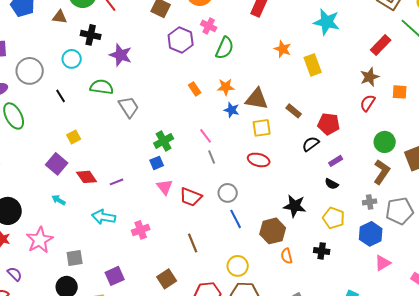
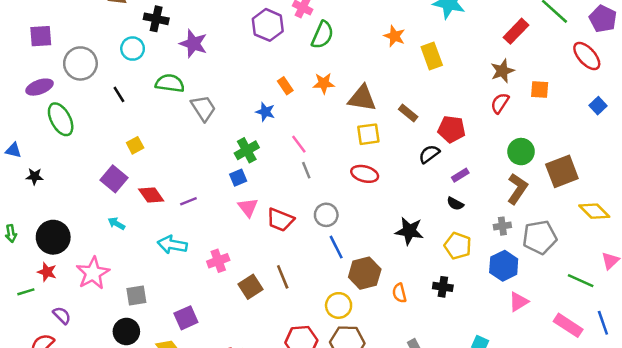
blue star: (232, 110) -> (265, 112), moved
brown hexagon: (273, 231) -> (365, 273), moved
brown square: (167, 279) -> (250, 287), moved

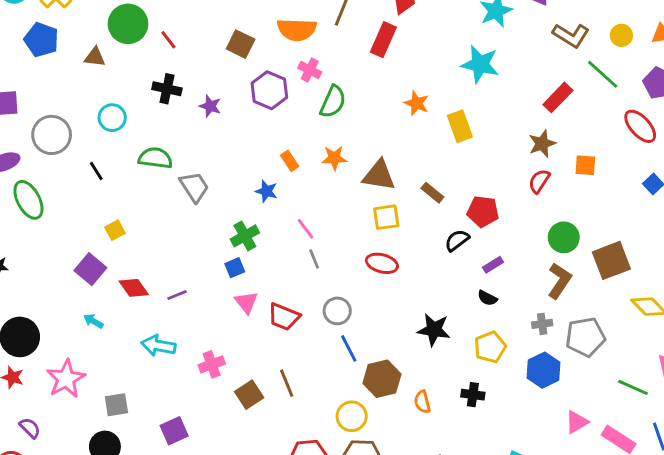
black cross: (156, 19) -> (167, 89), moved
purple star: (193, 44) -> (210, 106), moved, size x0.7
yellow pentagon: (458, 246) -> (490, 347), turned 30
pink triangle: (519, 302) -> (577, 422), moved

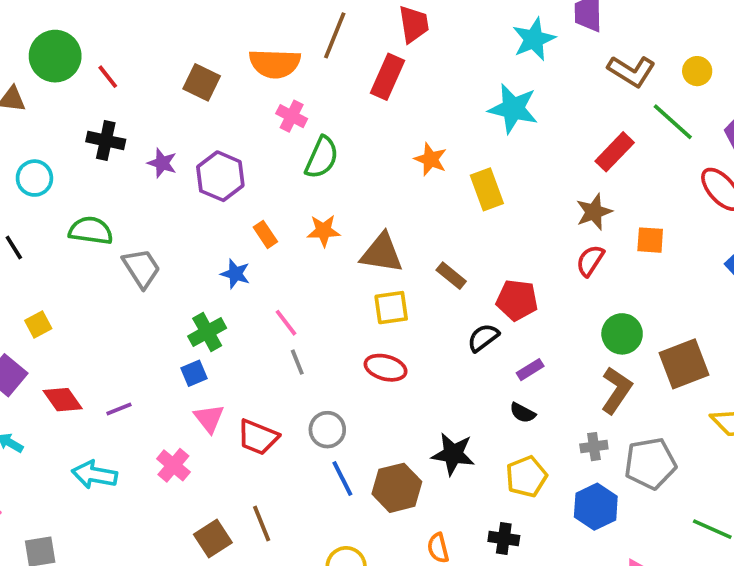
purple hexagon: (269, 90) -> (220, 176), moved
pink cross: (212, 364) -> (173, 465), moved, turned -30
brown hexagon: (382, 379) -> (397, 488), moved

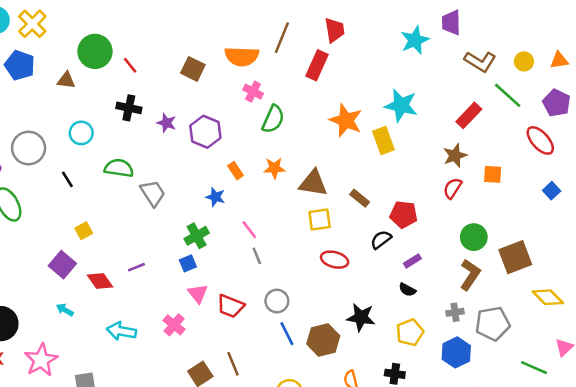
cyan star: (513, 109) -> (401, 105), moved
orange star: (431, 159) -> (346, 120), size x1.5
red ellipse: (386, 368) -> (335, 260), moved
purple line: (119, 409) -> (136, 267), moved

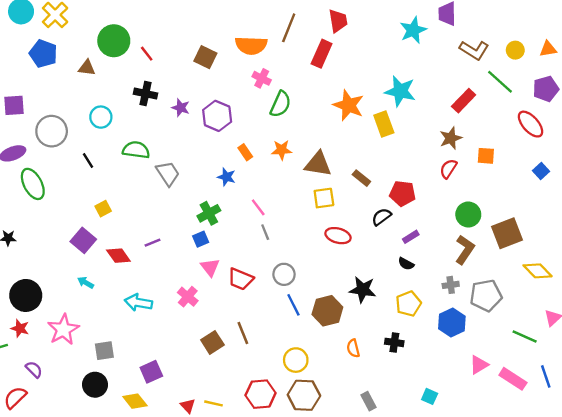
purple pentagon: (557, 103) -> (546, 89), turned 30

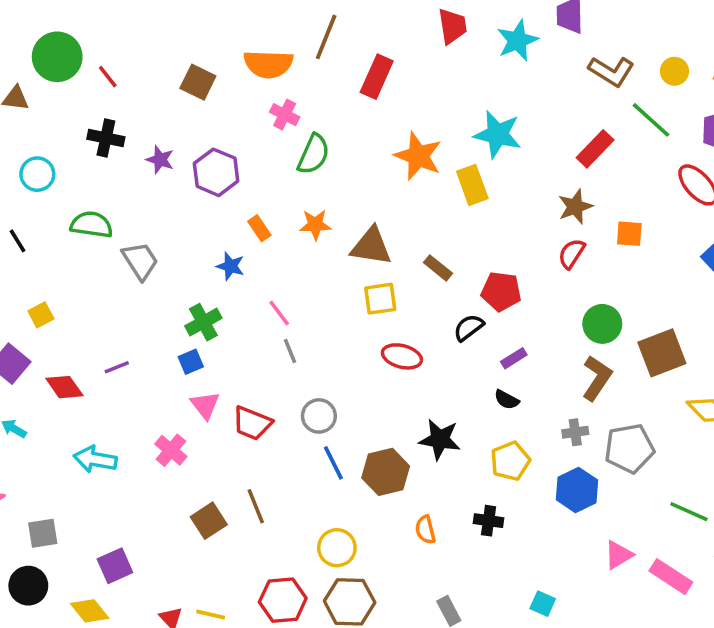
red trapezoid: (338, 21) -> (452, 26), moved

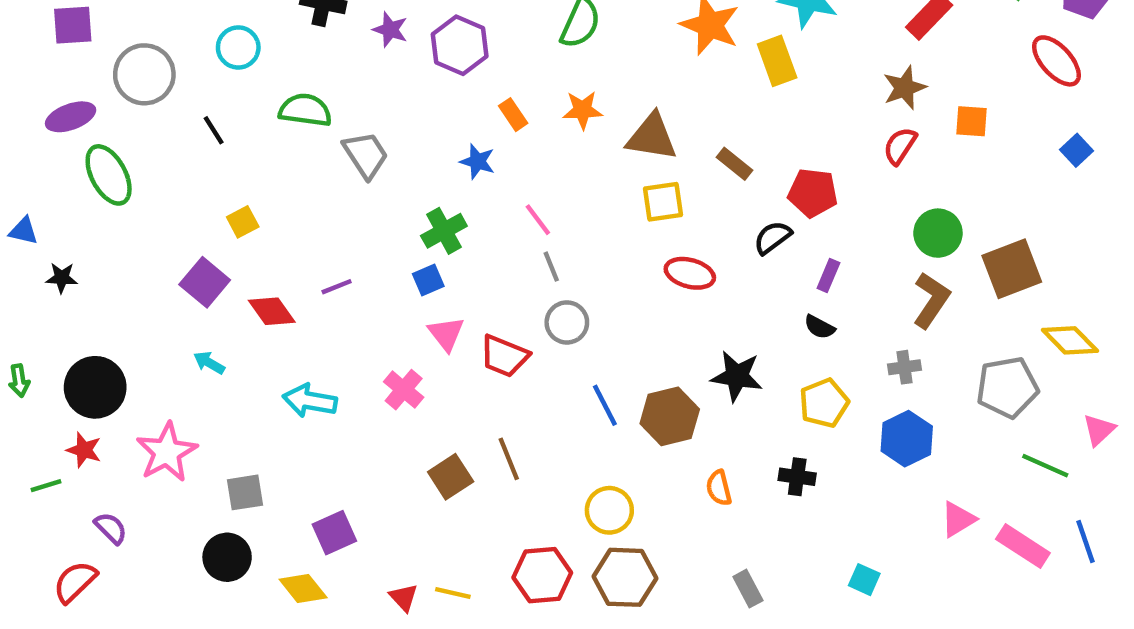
purple rectangle: (514, 358) -> (828, 276), turned -35
gray circle: (319, 416) -> (567, 322), moved
gray pentagon: (629, 448) -> (1007, 387), moved

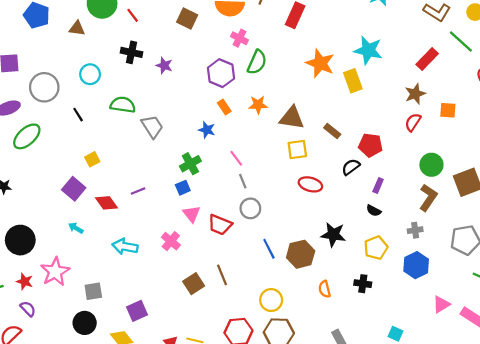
purple hexagon: (460, 45) -> (221, 73), moved
green ellipse: (109, 175) -> (27, 136), turned 76
red star: (84, 450) -> (25, 281), moved

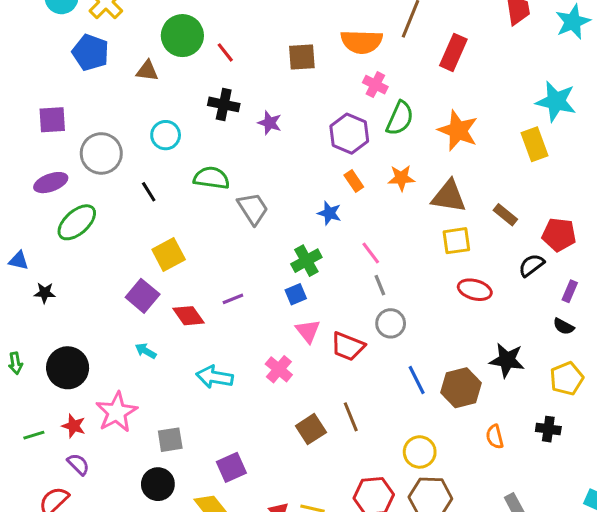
brown square: (187, 19) -> (302, 57), turned -30
orange star: (320, 63) -> (458, 130), moved
yellow square: (92, 159) -> (169, 254), size x1.5

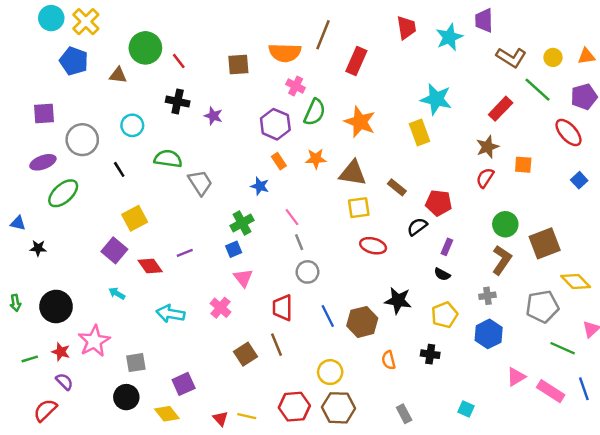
red trapezoid: (348, 346) -> (282, 308), moved, turned 68

